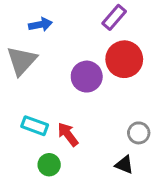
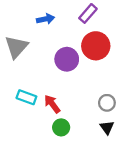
blue arrow: (40, 25) -> (45, 19), moved
green circle: (49, 165) -> (61, 127), moved
black triangle: (124, 165) -> (107, 127), moved, turned 32

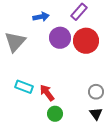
purple circle: (67, 59) -> (60, 38), moved

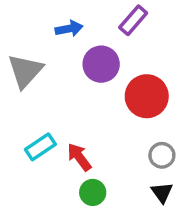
red circle: (86, 41) -> (147, 96), moved
cyan rectangle: (24, 87) -> (40, 147), turned -54

